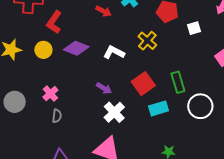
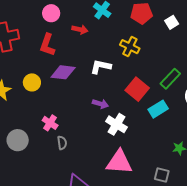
red L-shape: (54, 22) -> (47, 45), moved
green rectangle: (178, 82) -> (170, 79), turned 75

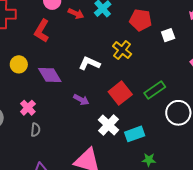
red arrow: (80, 29) -> (76, 14), moved
purple diamond: (63, 72) -> (50, 75), moved, turned 40
cyan rectangle: (158, 109) -> (135, 134), moved
white cross: (116, 124) -> (108, 125), moved

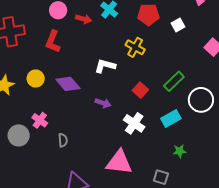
red square: (120, 93) -> (140, 90), size x0.7
pink cross: (28, 108) -> (40, 120), moved
cyan rectangle: (135, 134) -> (171, 118), moved

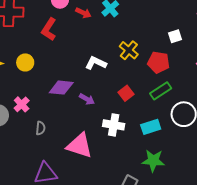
red pentagon: (148, 15) -> (158, 62), moved
purple diamond: (68, 84) -> (61, 88), moved, turned -55
white cross: (134, 123) -> (114, 125), turned -35
green star: (180, 151) -> (153, 161), size x1.6
pink triangle: (119, 162) -> (80, 146), moved

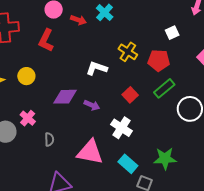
white cross: (114, 125) -> (122, 128), turned 30
cyan rectangle: (151, 127) -> (128, 164), moved, turned 66

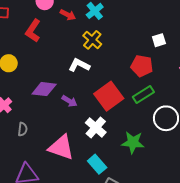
yellow cross: (128, 52) -> (92, 40), moved
red square: (130, 95) -> (109, 96), size x1.8
green star: (165, 158) -> (133, 142), moved

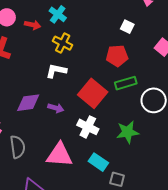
white square: (159, 40) -> (127, 27), turned -32
green rectangle: (143, 94) -> (126, 83), turned 30
gray semicircle: (23, 129) -> (17, 147), size x1.6

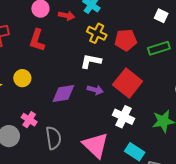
red pentagon: (117, 56) -> (126, 40), moved
green rectangle: (126, 83) -> (159, 48), moved
purple arrow: (56, 108) -> (95, 90), moved
pink triangle: (59, 155) -> (96, 145), turned 40

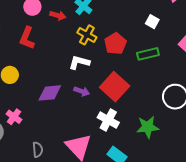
red pentagon: (126, 40) -> (115, 44), turned -30
gray semicircle: (53, 138) -> (38, 150), moved, size x0.7

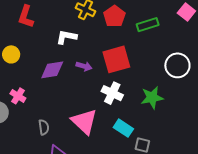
white L-shape: (79, 62) -> (66, 37), moved
red square: (115, 87) -> (116, 59), turned 36

